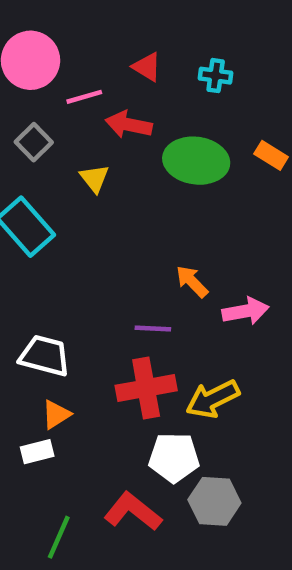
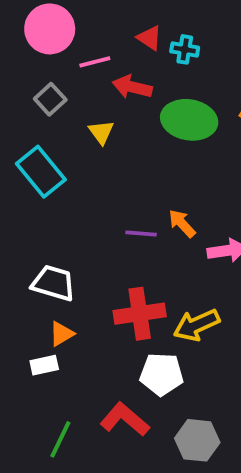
cyan cross: (216, 76) -> (185, 49), moved
purple line: (153, 329) -> (141, 234), moved
gray hexagon: (214, 501) -> (197, 440), moved

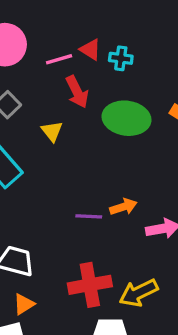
pink line: (95, 62) -> (59, 59), moved
red arrow: (132, 87) -> (77, 92), turned -128
orange arrow: (182, 223) -> (123, 207), turned 116

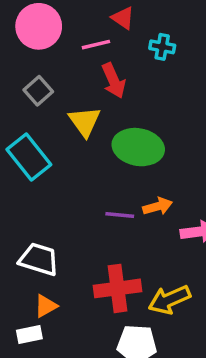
red triangle: (90, 50) -> (123, 18), moved
green ellipse: (127, 118) -> (138, 147), moved
yellow triangle: (52, 131) -> (85, 122), size x1.4

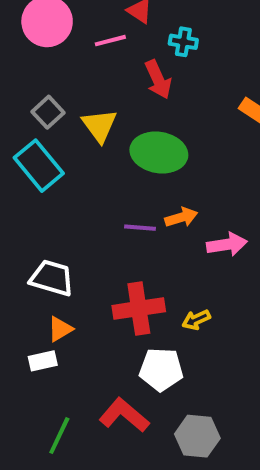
red arrow: (114, 81) -> (158, 80), moved
gray square: (38, 91) -> (48, 112), moved
yellow arrow: (169, 300) -> (196, 320), size x0.6

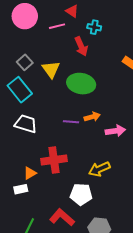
white trapezoid: (52, 278) -> (26, 124), moved
red cross: (139, 309) -> (54, 160), moved
yellow arrow: (196, 320) -> (99, 169), size x1.5

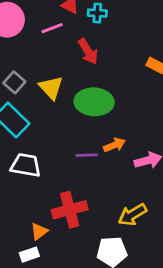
cyan cross: (94, 27) -> (97, 13), moved

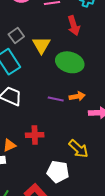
red cross: (70, 210) -> (35, 135), size x0.7
yellow arrow: (132, 215) -> (78, 149), turned -120

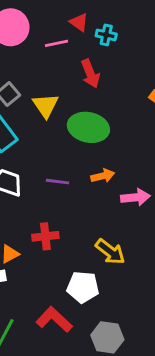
purple line: (56, 99) -> (57, 182), moved

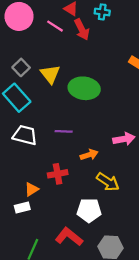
cyan cross: (106, 35) -> (102, 12), moved
pink line: (56, 43) -> (55, 26), turned 49
red arrow: (90, 74) -> (82, 29), moved
orange arrow: (103, 176) -> (89, 155), moved

